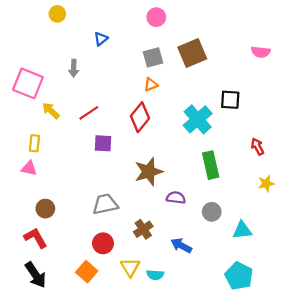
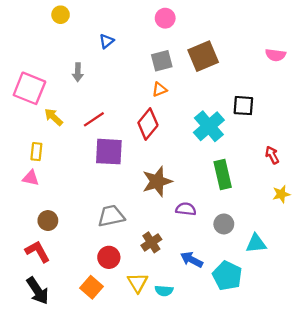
purple square: (103, 143) -> (109, 152), size x1.5
cyan pentagon: (239, 276) -> (227, 276), moved

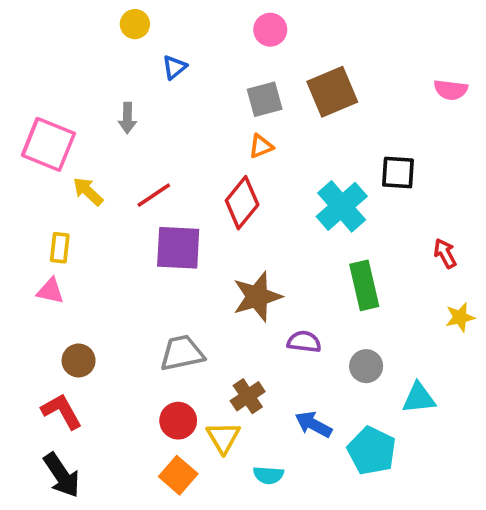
yellow circle: (61, 15) -> (135, 24), moved
yellow triangle: (138, 283) -> (223, 438), moved
orange square: (92, 287) -> (178, 475), moved

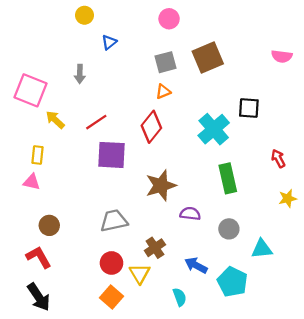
cyan semicircle: (268, 475) -> (180, 297), moved, turned -114

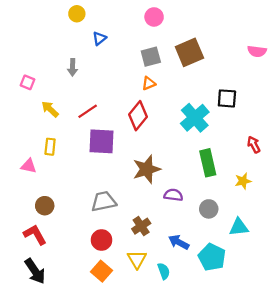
pink square: (30, 90) -> (28, 82), size x0.5
yellow rectangle: (38, 155) -> (50, 147), moved
yellow star: (288, 198) -> (243, 181), moved
yellow triangle: (140, 274) -> (137, 259), moved

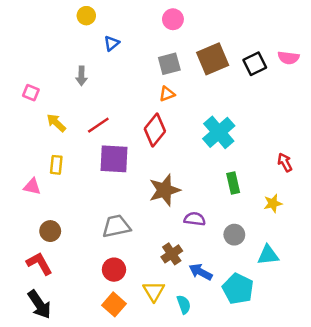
black square: (227, 98) -> (255, 64), moved, turned -30
green rectangle: (208, 163) -> (233, 183), size x0.7
brown cross: (141, 226) -> (172, 254), moved

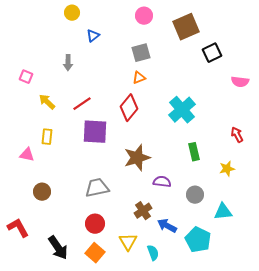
pink semicircle: (288, 58) -> (240, 82), moved
brown square: (213, 59) -> (186, 27), moved
red L-shape: (39, 264) -> (18, 228), moved
black arrow: (39, 304) -> (58, 248), moved

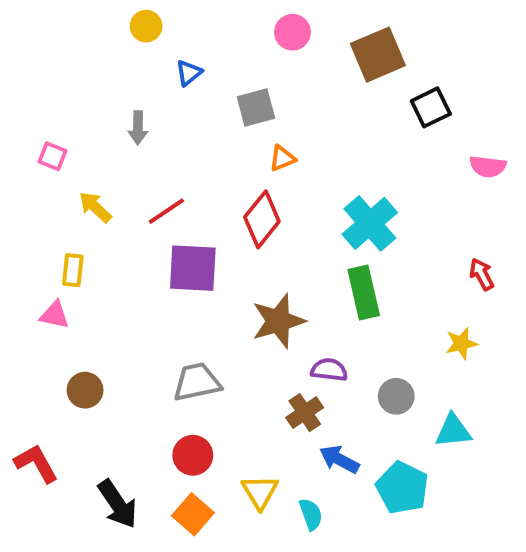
gray square: (141, 53) -> (256, 107), moved
yellow rectangle: (47, 137) -> (73, 270), moved
green rectangle: (194, 152) -> (364, 293), moved, size x1.4
brown cross: (143, 211) -> (305, 413), moved

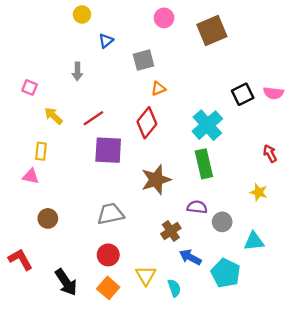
black square: (431, 107) -> (243, 94), moved
yellow star: (461, 343) -> (259, 192), turned 30
purple semicircle: (329, 370) -> (197, 207), moved

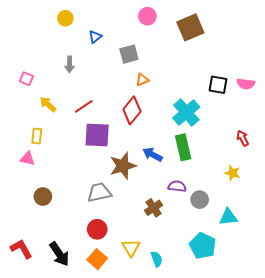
yellow circle: (82, 15) -> (65, 18), moved
black square: (243, 94) -> (218, 85), turned 36
brown star: (156, 180) -> (123, 166), moved
blue arrow: (190, 257) -> (152, 155), moved
red L-shape: (20, 259) -> (21, 249), moved

